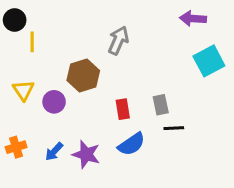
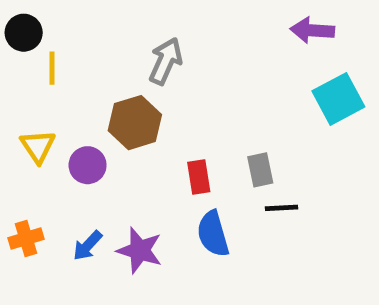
gray arrow: (118, 40) -> (166, 61), moved
blue semicircle: (131, 144) -> (213, 234), turned 108

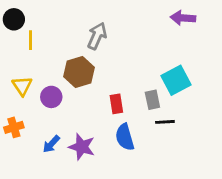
cyan square: (338, 99) -> (176, 80), moved
orange cross: (26, 239) -> (14, 127), moved

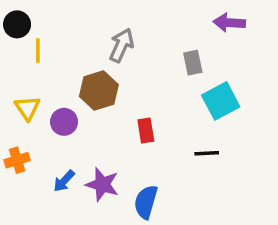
gray rectangle: (152, 100) -> (193, 63), moved
blue semicircle: (125, 137) -> (146, 202), moved, turned 32

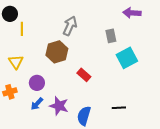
purple circle: (64, 122) -> (37, 83), moved
red rectangle: (146, 131) -> (84, 75), turned -40
black line: (207, 153) -> (119, 108), moved

